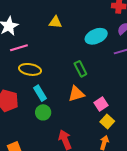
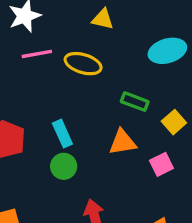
yellow ellipse: (30, 69) -> (83, 64), moved
green rectangle: (80, 69) -> (135, 102), turned -49
yellow square: (107, 122) -> (174, 122), moved

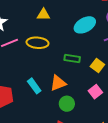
orange triangle: (123, 142) -> (58, 83), moved
green circle: (64, 166) -> (67, 104), moved

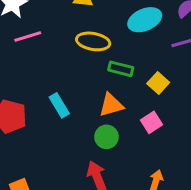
yellow ellipse: (37, 43) -> (93, 41), moved
orange triangle: (58, 83) -> (111, 105), moved

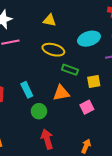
yellow square: (158, 83) -> (94, 81), turned 32
green circle: (106, 137) -> (39, 111), moved

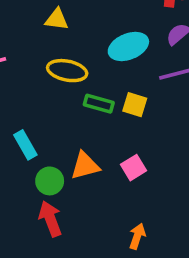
yellow square: (94, 81) -> (135, 105), moved, turned 32
orange triangle: (61, 93) -> (85, 166), moved
red arrow: (47, 139) -> (50, 219), moved

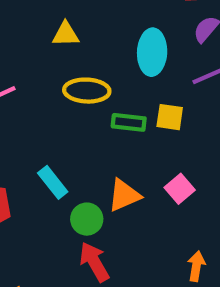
cyan ellipse: (128, 47) -> (152, 52), turned -57

